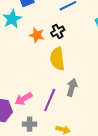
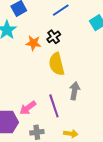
purple line: (50, 100) -> (54, 106), turned -35

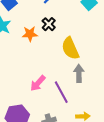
yellow semicircle: (57, 64) -> (70, 48), moved
pink arrow: (28, 108) -> (38, 83), moved

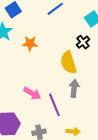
black cross: (49, 24) -> (83, 42), moved
pink arrow: (38, 83) -> (32, 93), turned -108

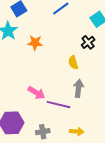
yellow semicircle: (68, 63) -> (73, 62), size x0.6
purple line: (54, 105) -> (59, 105), turned -55

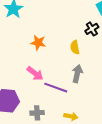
orange star: (35, 43) -> (38, 43), moved

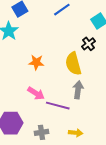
yellow semicircle: (75, 47) -> (73, 64), size x1.6

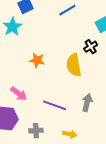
gray arrow: (78, 90) -> (87, 103), moved
pink arrow: (36, 93) -> (19, 94), moved

